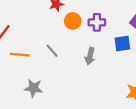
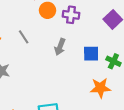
blue square: (122, 43) -> (91, 54), moved

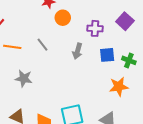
purple cross: (71, 15) -> (95, 28), moved

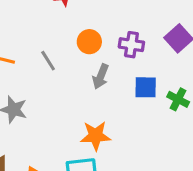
orange circle: (63, 18) -> (89, 42), moved
orange star: (119, 87) -> (96, 136), moved

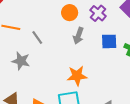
purple cross: (131, 45) -> (98, 13), turned 35
gray line: (48, 61) -> (37, 37), moved

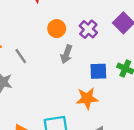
blue square: (109, 41) -> (98, 71), moved
orange star: (77, 76) -> (87, 98), moved

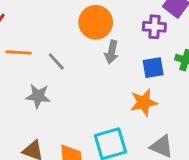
orange circle: (57, 29) -> (96, 22), size x1.5
purple cross: (88, 29) -> (154, 27), moved, turned -30

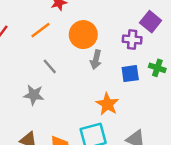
orange line: (19, 52) -> (40, 30), moved, turned -42
orange star: (144, 103) -> (107, 104), moved, turned -30

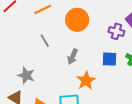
gray arrow: (96, 60) -> (73, 57), moved
gray star: (34, 95) -> (26, 75), moved

